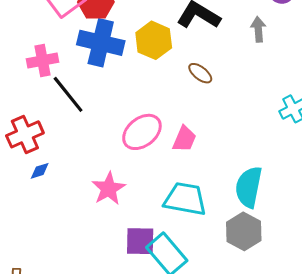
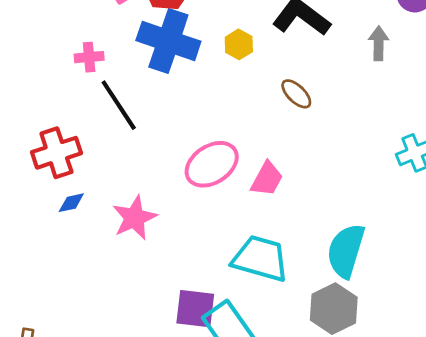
yellow hexagon: (154, 40) -> (239, 44), size x0.6
pink cross: (42, 61) -> (89, 57), size x0.7
pink star: (109, 189) -> (134, 218), moved

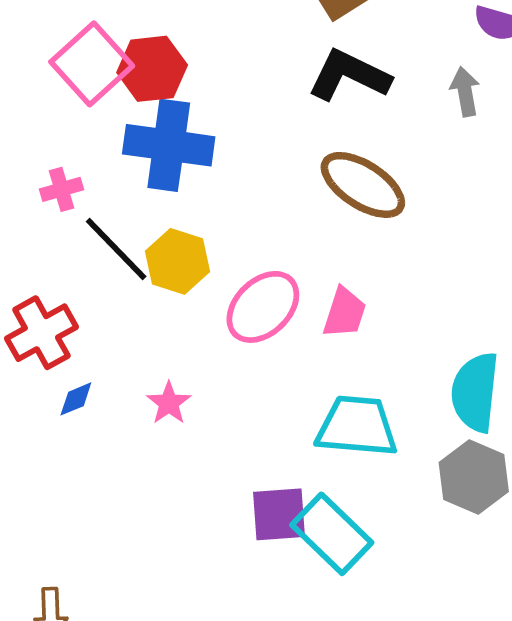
yellow hexagon: (239, 44) -> (178, 261), moved, size x1.5
brown ellipse: (296, 94) -> (363, 185), size x1.8
pink star: (134, 218) -> (169, 403), size x0.7

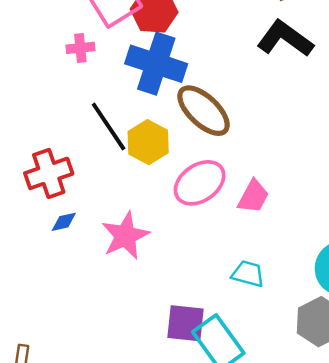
brown ellipse: (363, 185) -> (204, 111), moved
pink cross: (61, 189) -> (80, 48), moved
pink star: (169, 403) -> (125, 236), size x1.6
cyan trapezoid: (357, 426) -> (248, 274), size x0.6

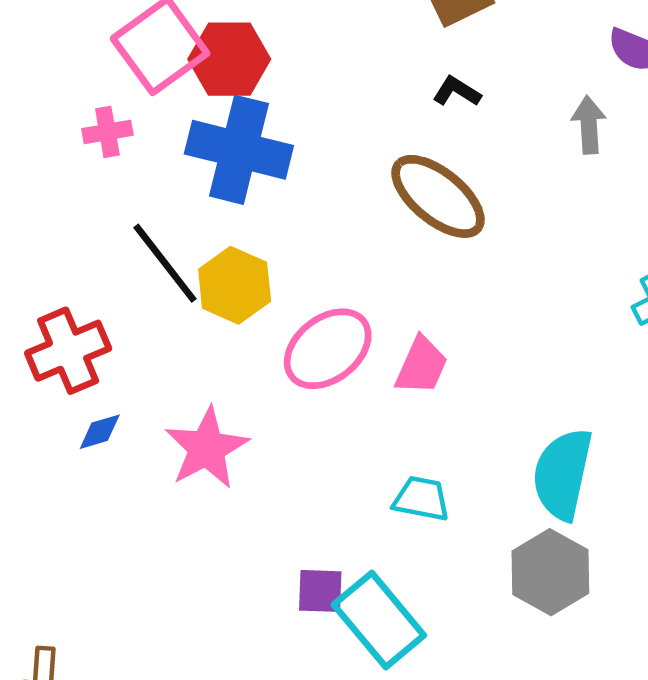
black L-shape: (285, 39) -> (457, 92), size x0.5
brown ellipse: (204, 111) -> (438, 196), moved
purple square: (185, 323) -> (320, 591), size x0.7

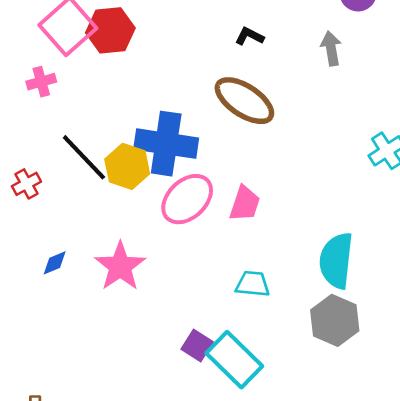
blue cross: (239, 150) -> (166, 144), moved
red cross: (68, 351) -> (26, 184), moved, size x0.6
purple square: (320, 591) -> (197, 346), turned 36

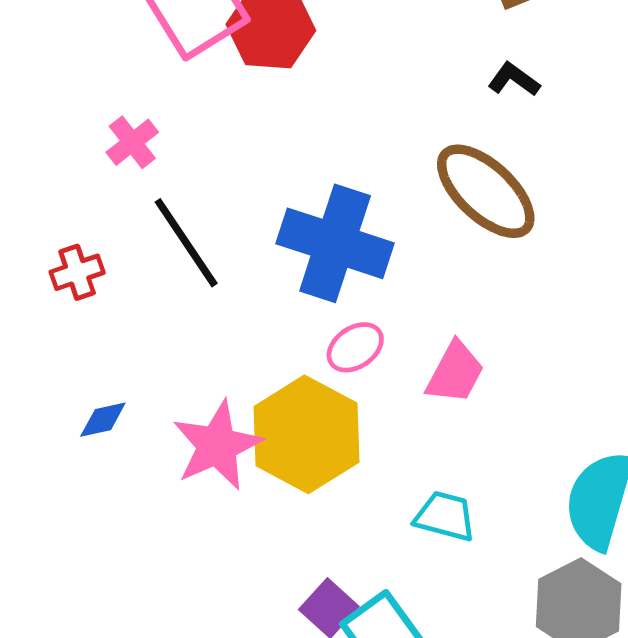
pink cross: (41, 82) -> (132, 142), moved, turned -32
yellow hexagon: (127, 166) -> (306, 434), moved, size x1.4
pink ellipse: (187, 199) -> (355, 347), size x0.6

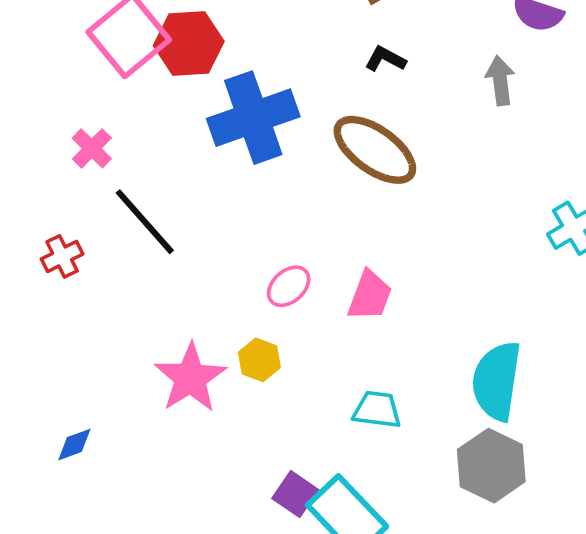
blue cross: (335, 243) -> (253, 118), moved, turned -30
blue diamond: (103, 420) -> (74, 445), moved
yellow hexagon: (306, 434) -> (259, 360), size x0.5

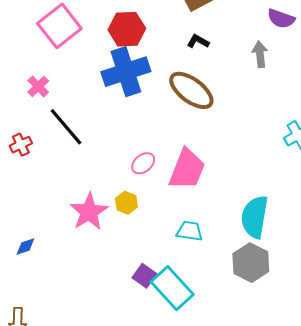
red hexagon: (189, 43) -> (127, 29), moved
pink trapezoid: (370, 296) -> (187, 169), size x1.5

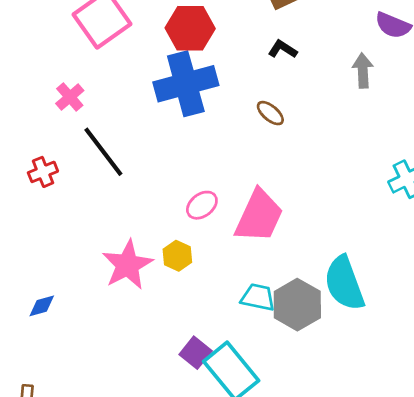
brown ellipse: (191, 90) -> (270, 113), size x0.5
cyan semicircle: (255, 217) -> (344, 283), turned -33
gray hexagon: (251, 263) -> (297, 305), moved

